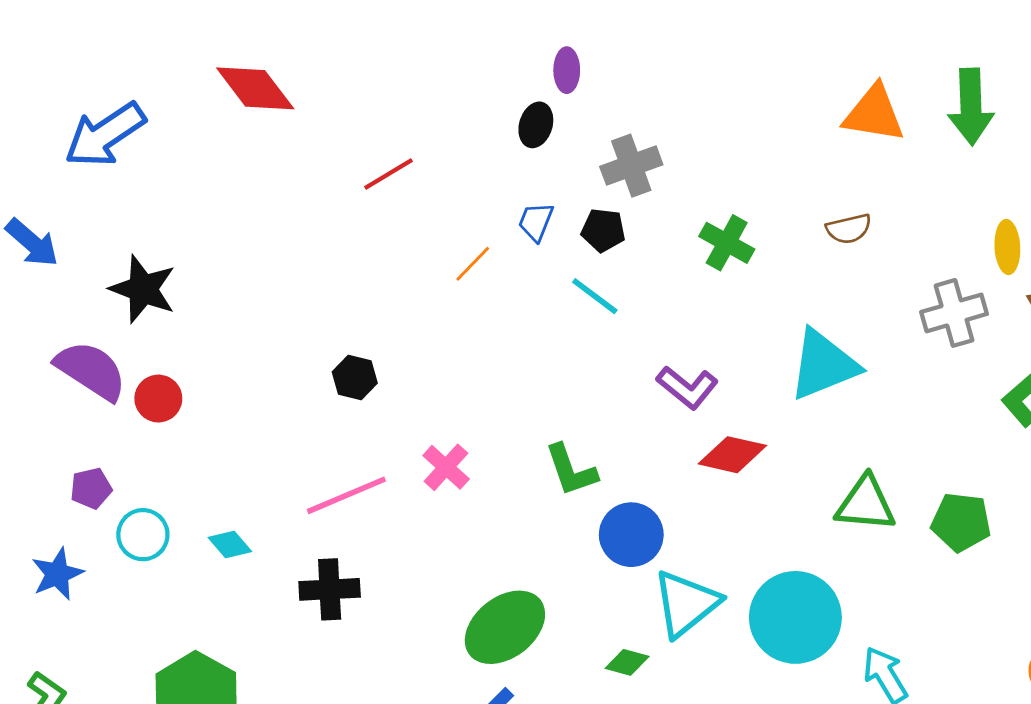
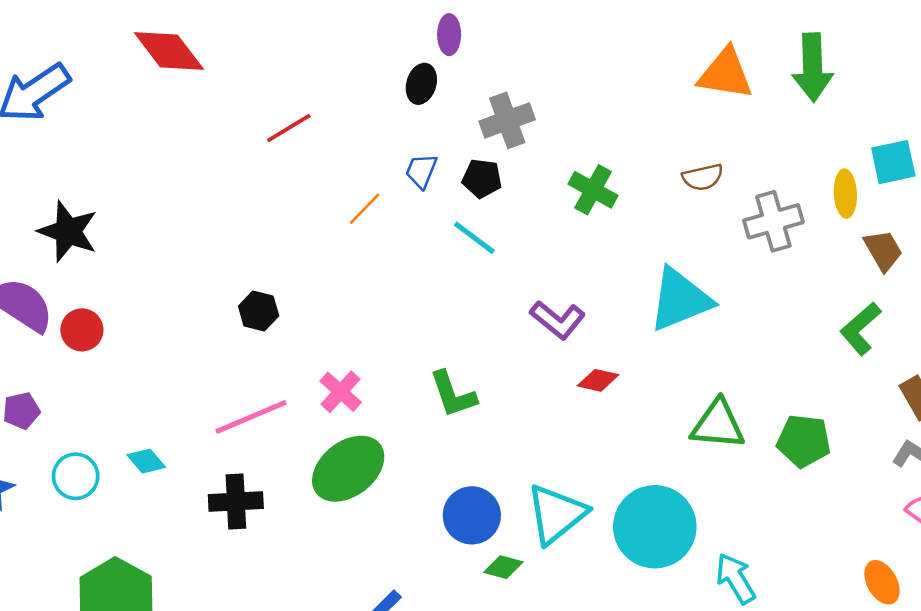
gray cross: (954, 313) -> (773, 221), moved
red diamond: (732, 455) -> (598, 380), size x0.7
cyan circle: (143, 535) -> (76, 476), moved
blue circle: (631, 535) -> (472, 515), moved
green ellipse: (505, 627) -> (348, 469), moved

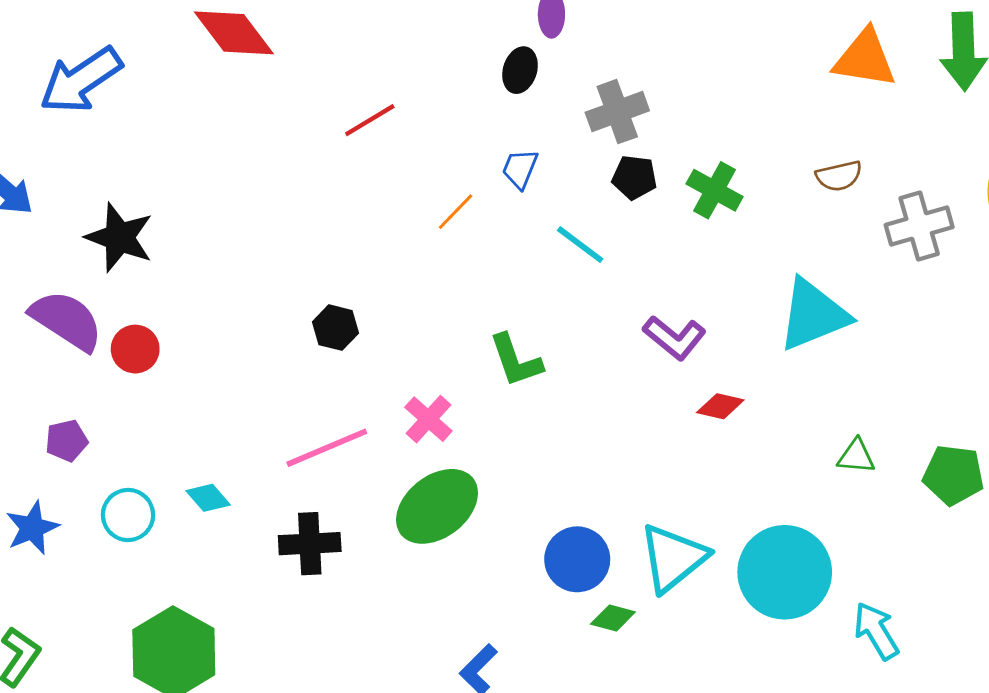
black pentagon: (482, 178) -> (634, 177), moved
green L-shape: (453, 394) -> (516, 360), moved
green triangle: (718, 425) -> (856, 456), size x0.6

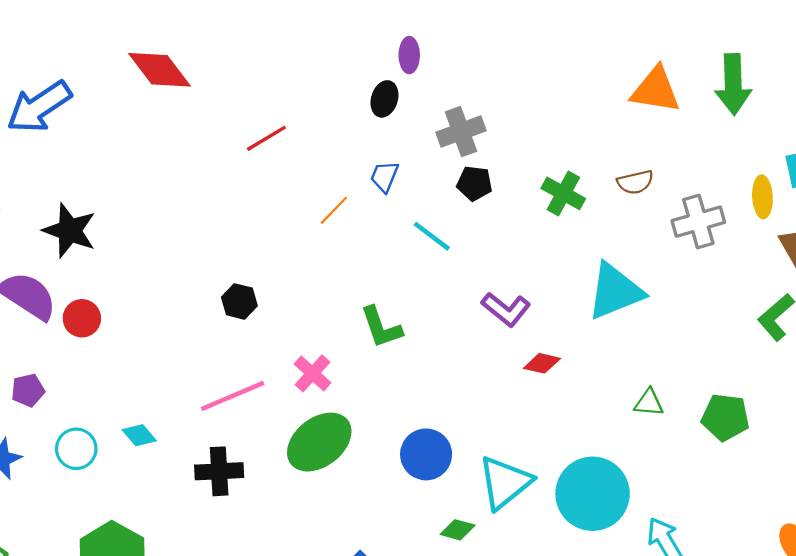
green cross: (715, 190) -> (563, 193), moved
blue circle: (577, 559) -> (426, 454), moved

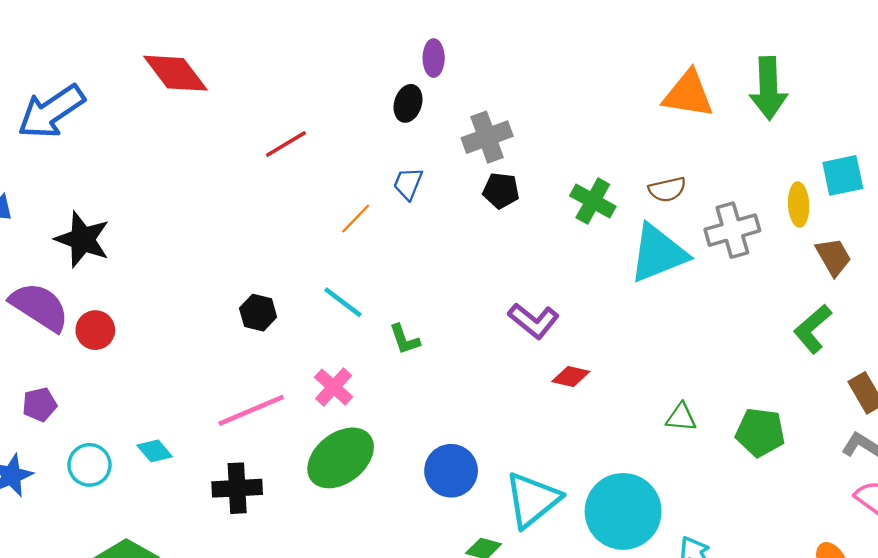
cyan line: (432, 236) -> (343, 302), moved
cyan triangle: (615, 291) -> (658, 253), moved
green L-shape: (381, 327) -> (405, 339), size x0.7

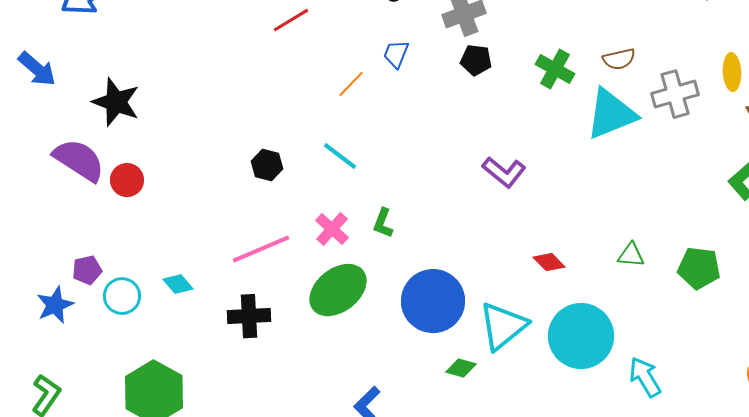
green L-shape: (405, 339) -> (383, 223), moved, turned 40
red diamond: (571, 377) -> (549, 262), moved, turned 32
purple pentagon: (40, 404) -> (87, 270), moved
blue circle: (451, 471) -> (433, 301), size x1.4

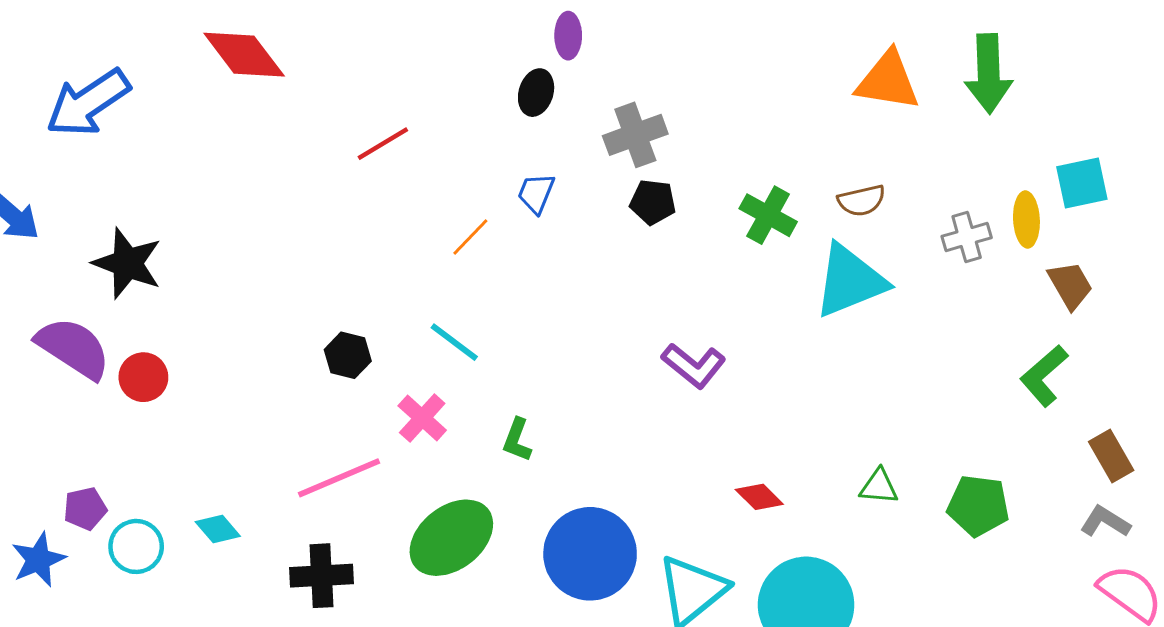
gray cross: (675, 94) -> (967, 237), moved, size x0.7
pink cross: (332, 229) -> (422, 418), moved

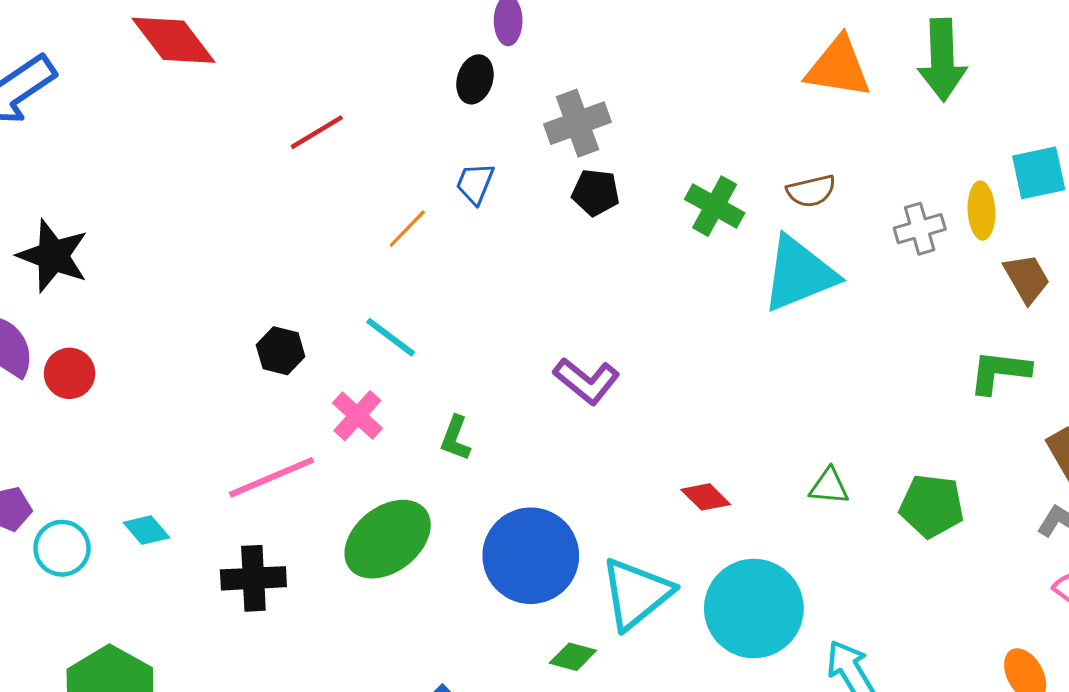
purple L-shape: (694, 365) -> (587, 381), moved
green L-shape: (1044, 376) -> (1000, 372), turned 48

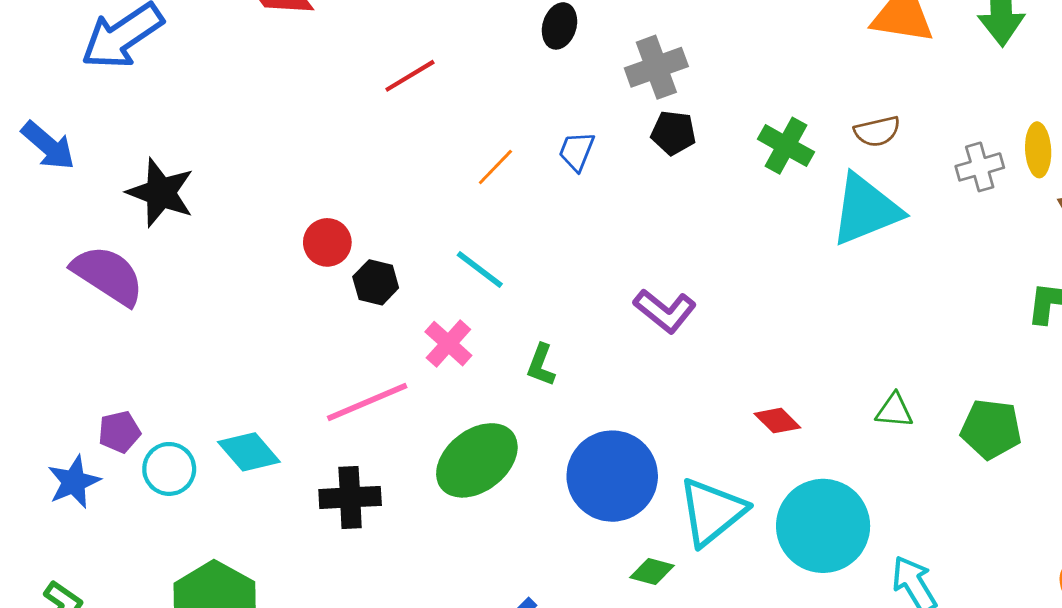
blue trapezoid: (475, 183) -> (577, 151), moved
red circle: (70, 373) -> (327, 242), moved
cyan diamond: (146, 530) -> (249, 452), size x1.4

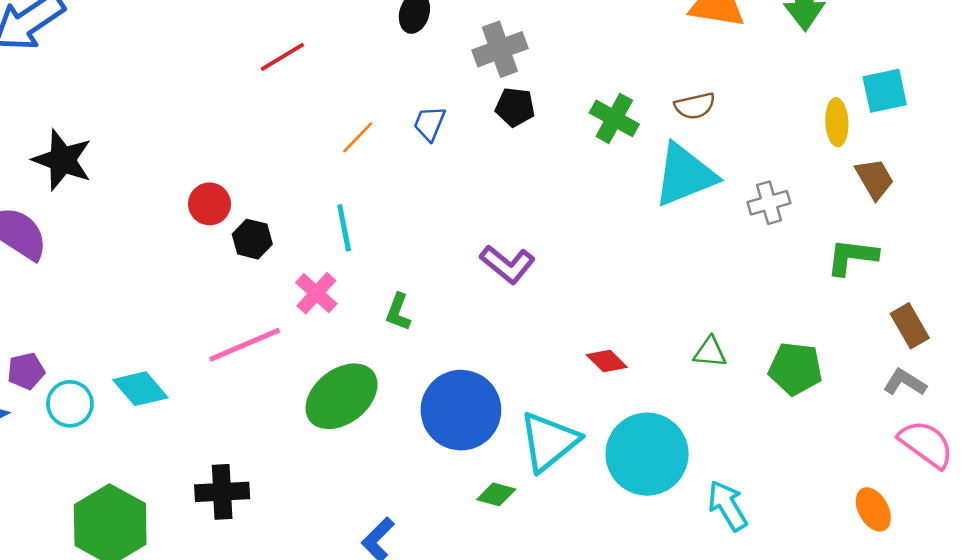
gray cross: (980, 167) -> (769, 203), moved
cyan line: (480, 270) -> (344, 228), turned 42
black cross: (350, 497) -> (222, 492), moved

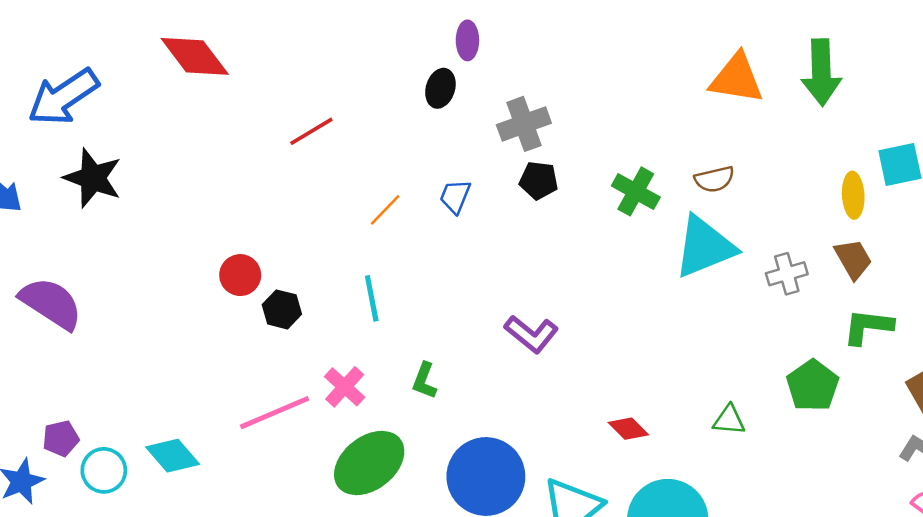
black star: (62, 160) -> (93, 178), moved
brown trapezoid: (875, 179) -> (853, 259), moved
pink cross: (316, 293) -> (345, 387), moved
green pentagon: (795, 369) -> (813, 386), moved, turned 30

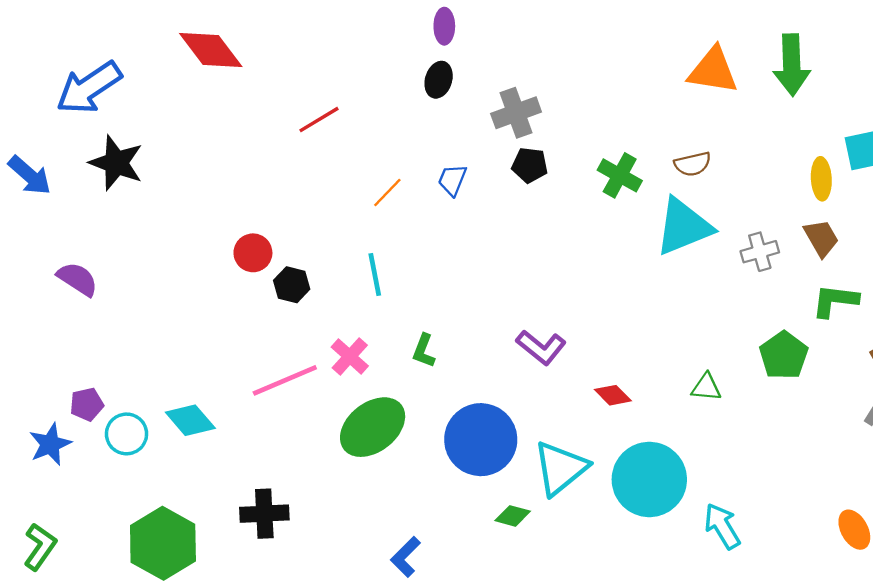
purple ellipse: (467, 40) -> (444, 26), moved
purple semicircle: (51, 303) -> (78, 279), size x0.7
purple L-shape: (531, 334) -> (541, 347), moved

